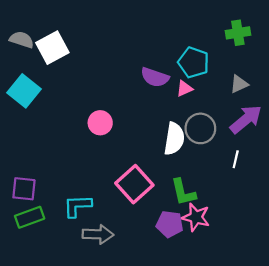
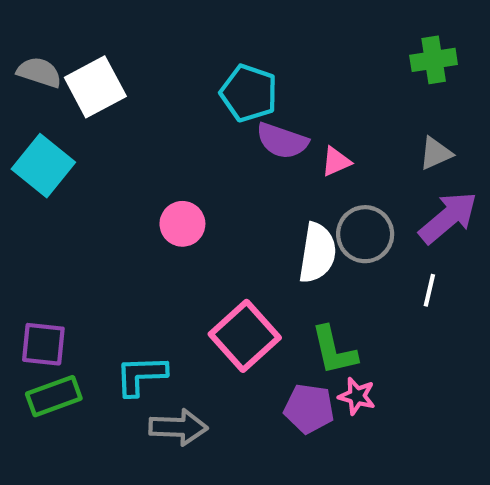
cyan pentagon: (194, 62) -> (249, 93), moved
pink star: (196, 217) -> (357, 396), size x0.7

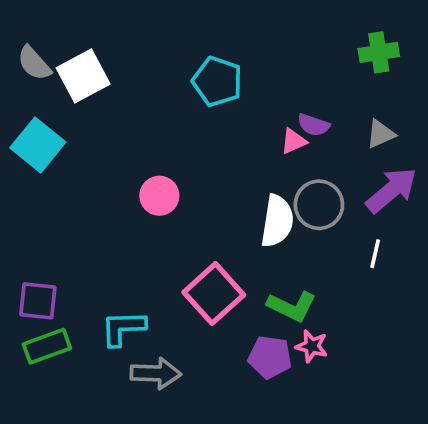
gray semicircle: (39, 72) -> (34, 63), turned -150
purple semicircle: (282, 141) -> (313, 125), moved, size x0.7
green L-shape: (334, 350) -> (292, 306), turned -51

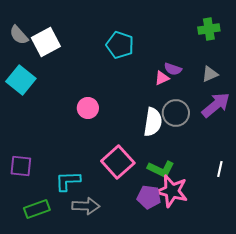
white line: (375, 254) -> (220, 169), moved
green rectangle: (47, 346) -> (37, 209), moved
pink star: (312, 346) -> (172, 191), size x1.8

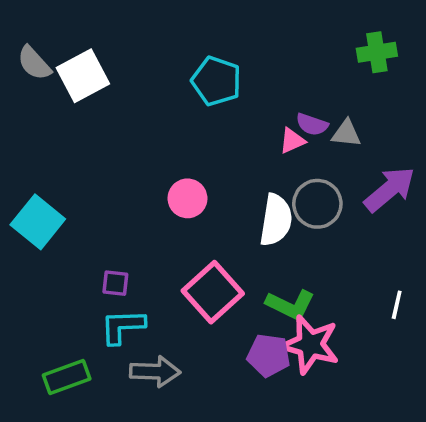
gray triangle: (210, 74) -> (346, 133), moved, turned 30
cyan square: (21, 80) -> (38, 222), moved
pink circle: (88, 108) -> (187, 198), moved
purple square: (21, 166) -> (115, 283), moved, size x0.7

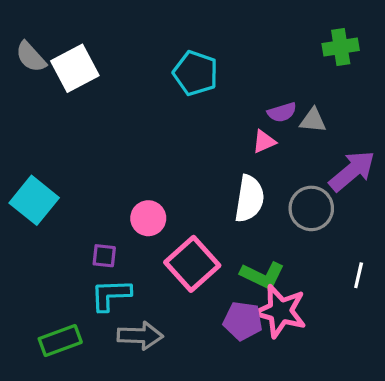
purple semicircle: (312, 124) -> (282, 112), turned -36
pink triangle: (292, 141) -> (264, 142), moved
pink circle: (187, 198) -> (148, 218), moved
gray circle: (317, 204) -> (311, 208), moved

